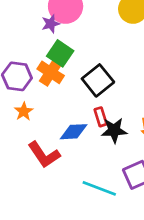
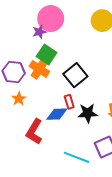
red rectangle: (101, 117) -> (69, 102), moved
red L-shape: (44, 155) -> (34, 132), turned 65

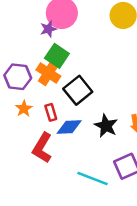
black square: (75, 75) -> (78, 90), moved
red rectangle: (69, 102) -> (51, 112), moved
black star: (88, 113) -> (106, 126), turned 30

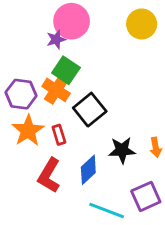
orange star: (24, 109) -> (28, 131), size x1.6
black star: (106, 126) -> (122, 150), turned -30
blue diamond: (69, 127) -> (88, 170), moved, turned -40

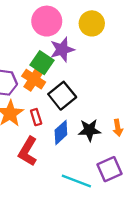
yellow circle: (142, 24) -> (92, 23), moved
purple star: (56, 39) -> (62, 50), moved, size x1.5
blue diamond: (88, 170) -> (61, 132), moved

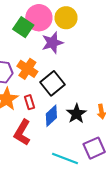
yellow circle: (92, 23) -> (66, 18), moved
green square: (42, 63) -> (23, 27), moved
black star: (89, 130) -> (76, 114), turned -30

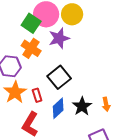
orange cross: (27, 69) -> (31, 48), moved

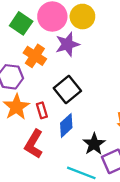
green square: (31, 23) -> (21, 23), moved
black star: (82, 106) -> (94, 144), moved

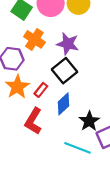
purple star: (67, 44) -> (68, 44), moved, turned 30
red rectangle: (42, 110) -> (41, 90), turned 56

